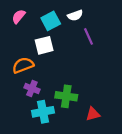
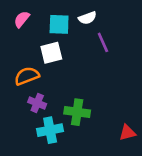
cyan square: (51, 21) -> (59, 24), turned 30
red triangle: (93, 114) -> (127, 133), moved

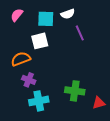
green cross: (77, 112) -> (75, 91), moved

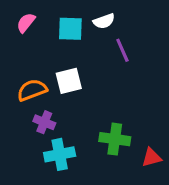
white square: (40, 41) -> (69, 81), moved

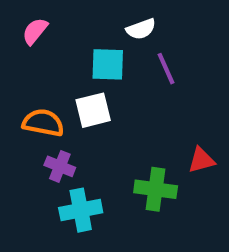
cyan square: (70, 29) -> (108, 64), moved
orange semicircle: (32, 90) -> (43, 123), turned 32
red triangle: (152, 157) -> (201, 160), moved

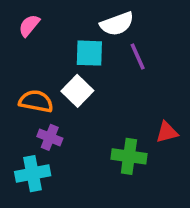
white semicircle: (141, 29) -> (117, 24), size x1.4
white square: (93, 110) -> (77, 91), turned -32
cyan cross: (81, 210) -> (33, 174), moved

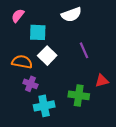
cyan square: (89, 53) -> (38, 32), moved
purple line: (138, 56) -> (84, 50), moved
cyan cross: (33, 174) -> (44, 106), moved

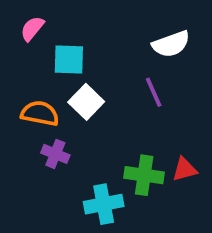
white semicircle: (71, 15) -> (171, 44), moved
red triangle: (102, 81) -> (185, 169), moved
cyan cross: (44, 106) -> (104, 204), moved

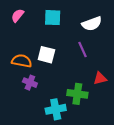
cyan square: (69, 59) -> (53, 18), moved
white square: (86, 102) -> (46, 55), turned -30
red triangle: (185, 169) -> (100, 78), moved

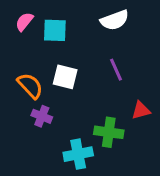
cyan square: (53, 18) -> (55, 30), moved
white semicircle: (92, 24) -> (115, 20), moved
orange semicircle: (22, 61) -> (30, 86), turned 36

